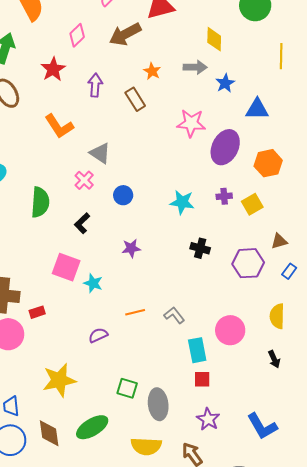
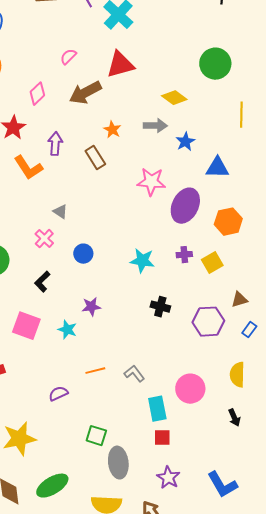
yellow diamond: (214, 39) -> (174, 98), turned -55
orange L-shape: (59, 126) -> (28, 168), moved
gray triangle: (100, 153) -> (60, 212), size x0.7
cyan star: (93, 283) -> (67, 330), moved
green square: (127, 388) -> (96, 436), moved

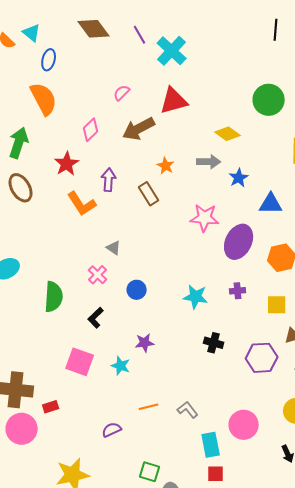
yellow square: (212, 263) -> (277, 305), moved, turned 30

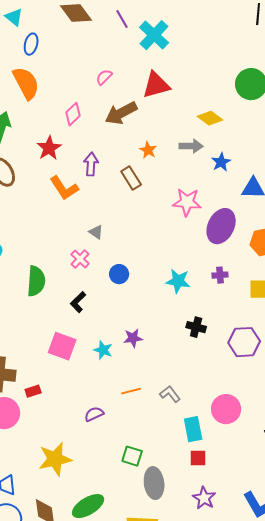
purple star: (145, 343) -> (133, 338), moved

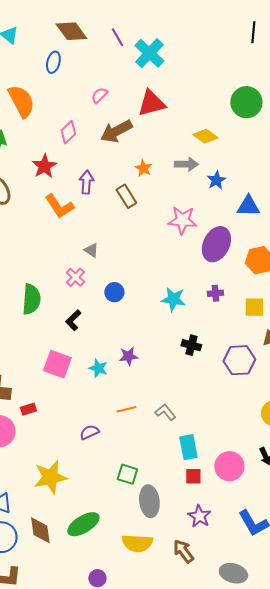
blue ellipse: (31, 44) -> (53, 62), moved
pink circle: (226, 409) -> (229, 466), moved

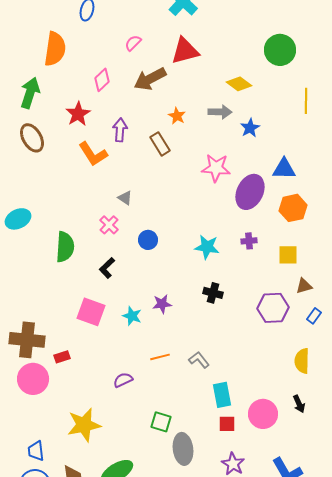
orange semicircle: (21, 101) -> (55, 49), turned 36
blue triangle: (248, 206) -> (284, 169), moved
black cross: (191, 345) -> (213, 293), moved

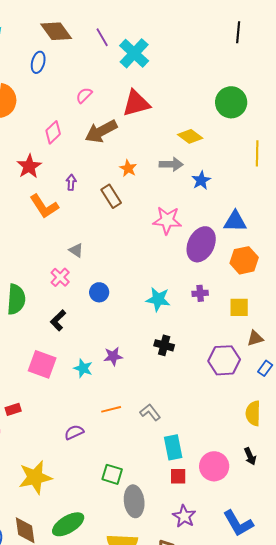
purple arrow: (120, 130) -> (71, 182), size x0.7

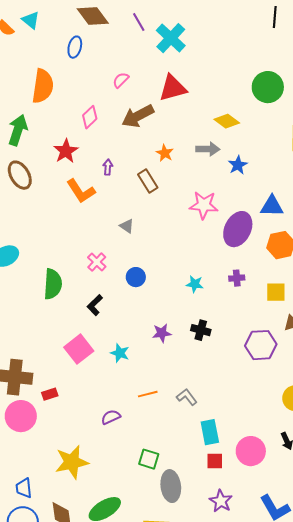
gray triangle: (76, 250) -> (127, 226), moved
cyan star: (158, 299) -> (195, 284), size x0.7
purple star: (113, 356) -> (162, 333), moved
pink square: (42, 364) -> (79, 349), turned 32

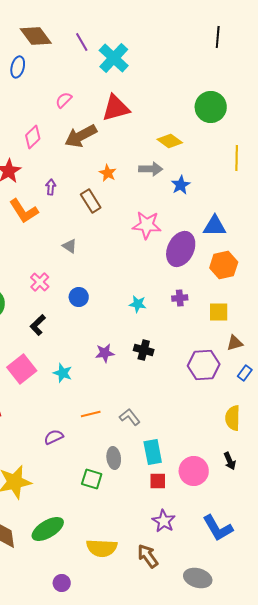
gray ellipse: (171, 486) -> (114, 458), moved, size x0.7

